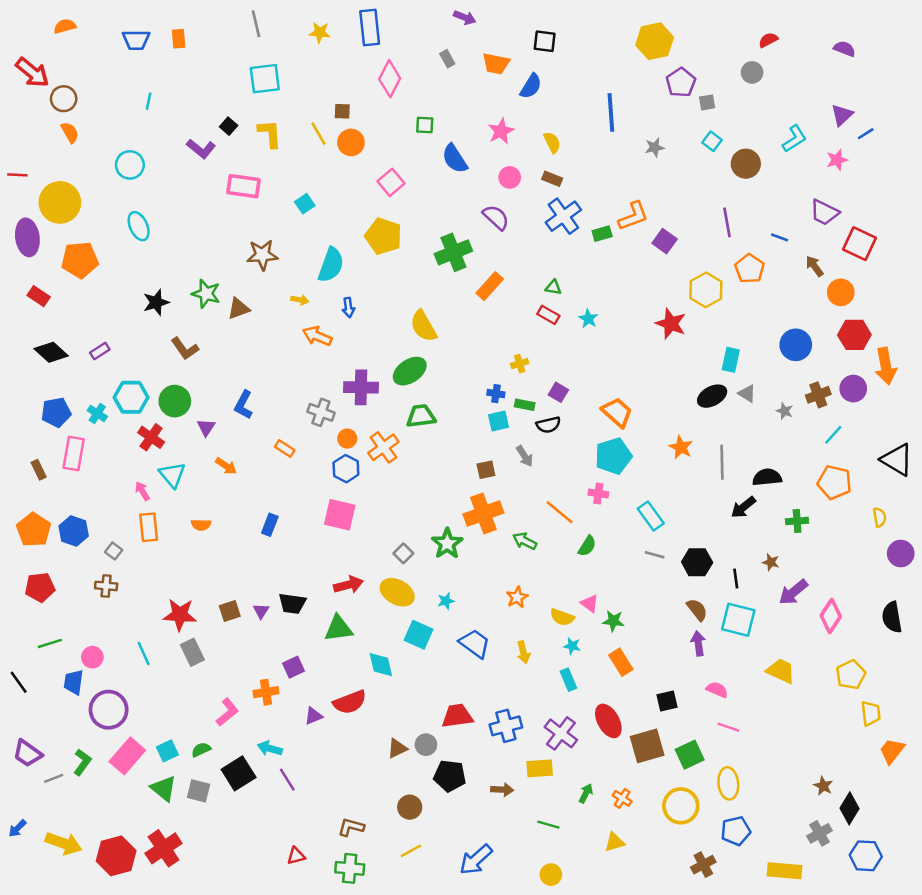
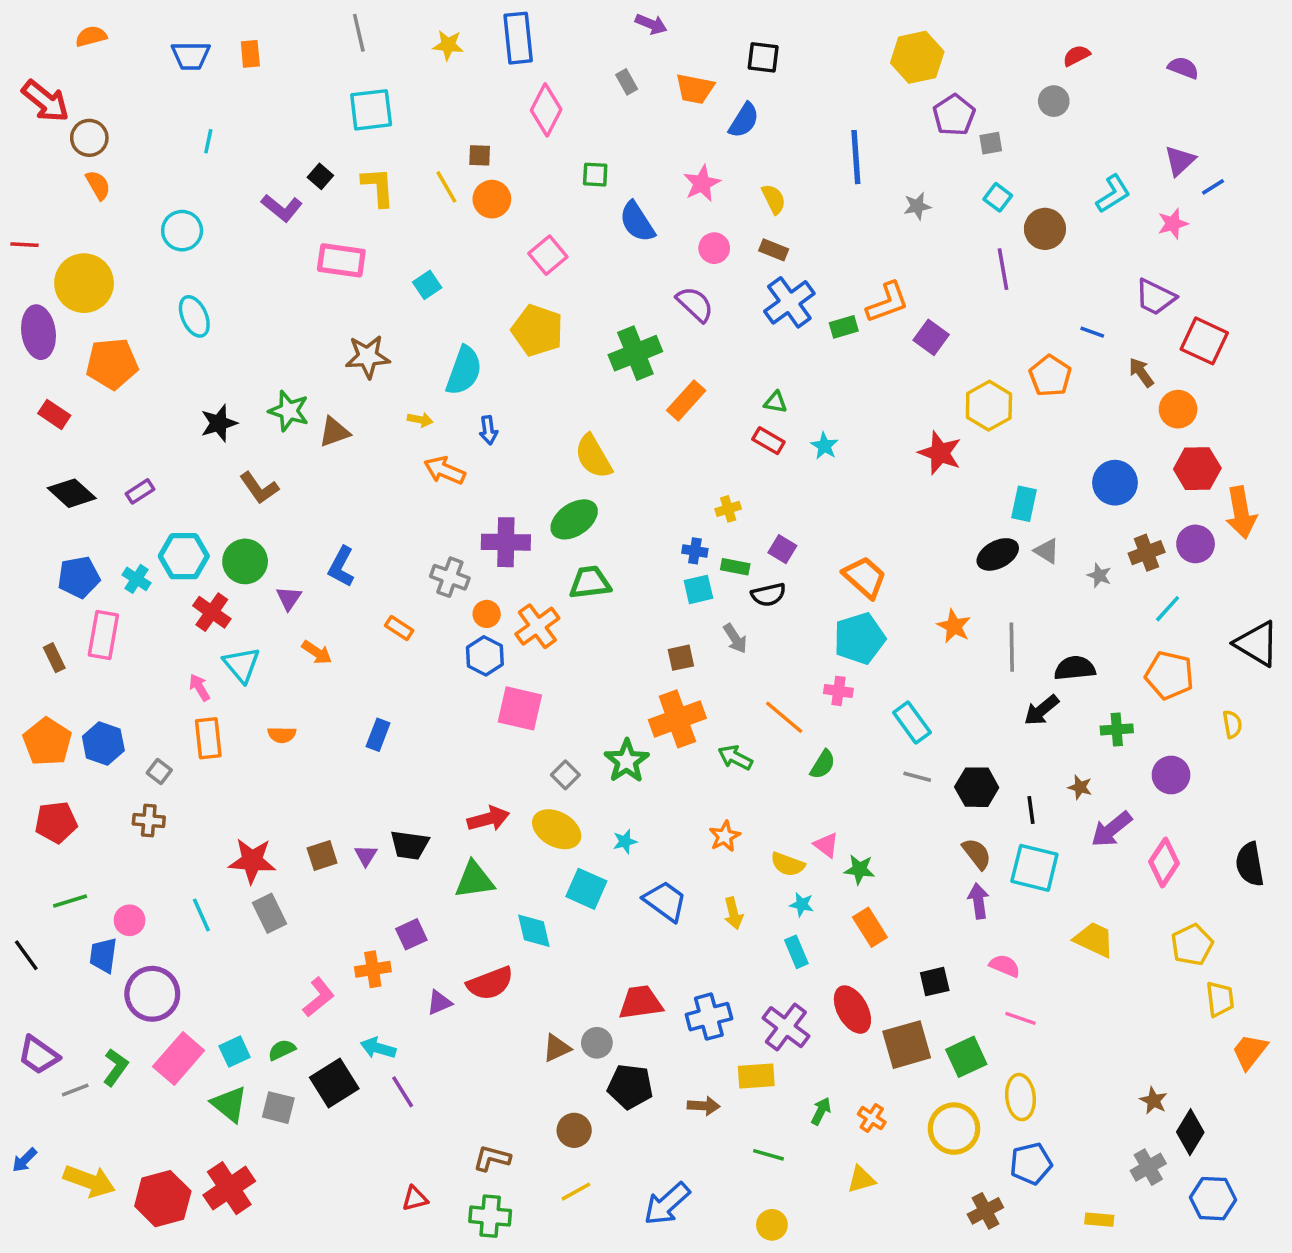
purple line: (727, 222) -> (1003, 269), moved
pink square: (340, 515) -> (520, 708), moved
purple circle: (901, 553) -> (1171, 775), moved
yellow rectangle: (785, 871) -> (1099, 1220), size x0.6

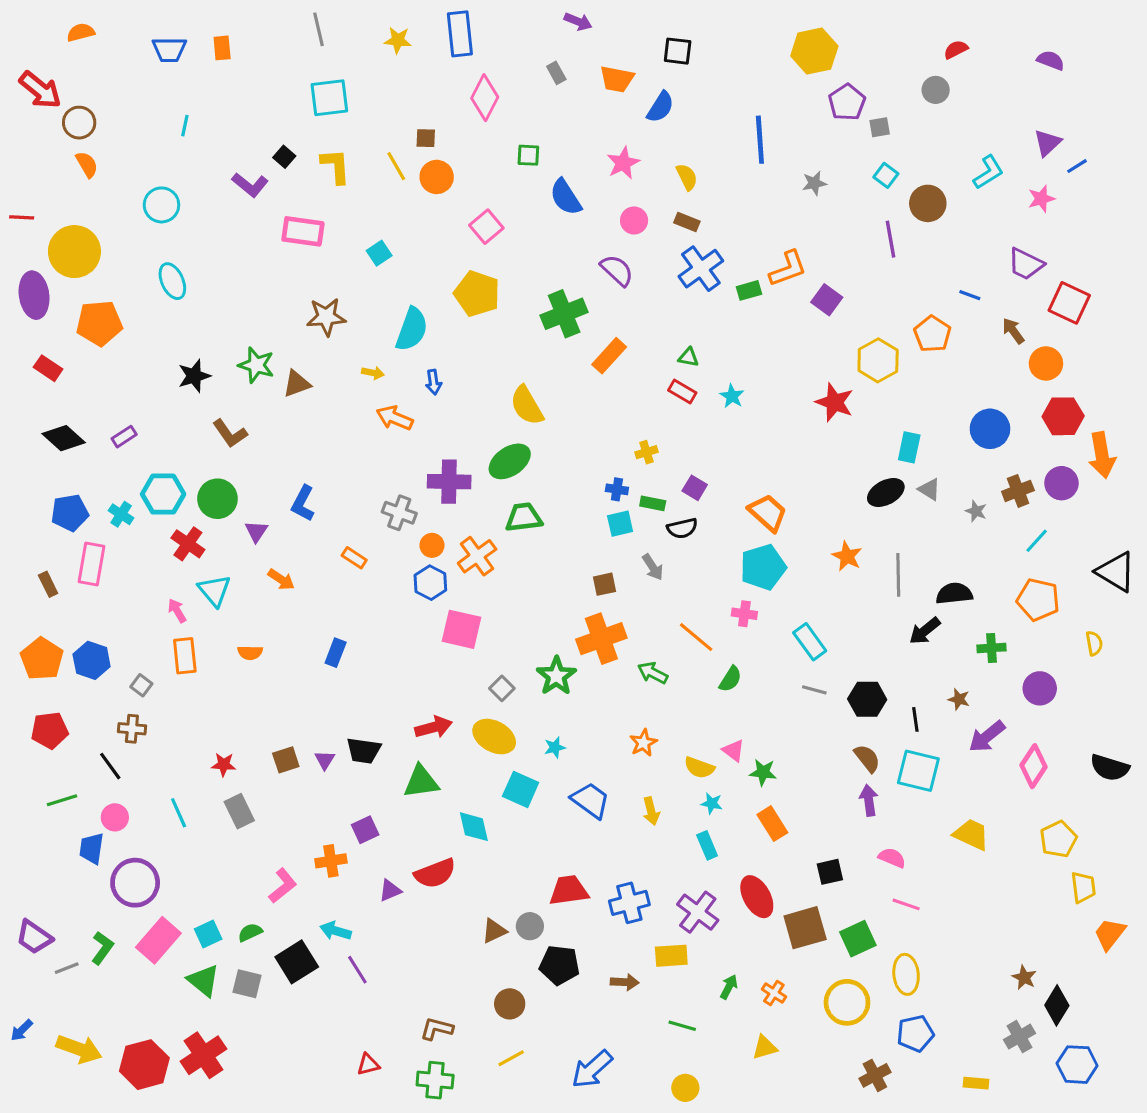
red star: (252, 861) -> (224, 765), size x0.6
black semicircle: (1250, 864) -> (1110, 768), turned -63
black line: (26, 955) -> (110, 766), moved

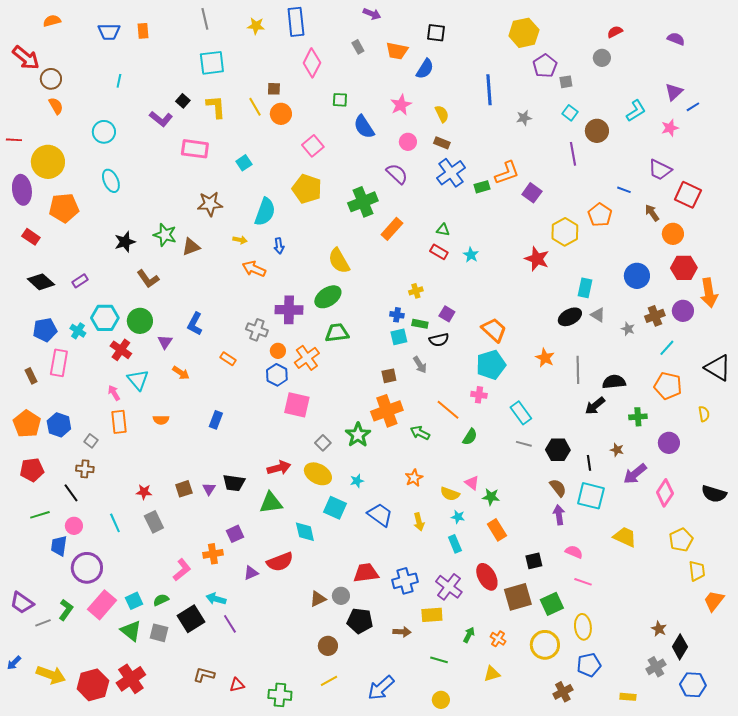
brown L-shape: (437, 1029) -> (204, 675), moved

